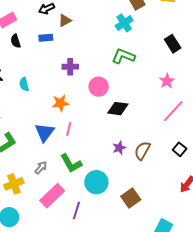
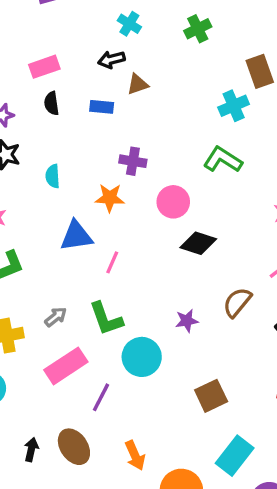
orange star: (60, 103) -> (110, 198), moved
blue triangle: (45, 132) -> (76, 236), moved, turned 35
purple star: (119, 148) -> (187, 321), moved
brown semicircle: (142, 151) -> (237, 302), moved
brown square: (131, 198) -> (211, 396), moved

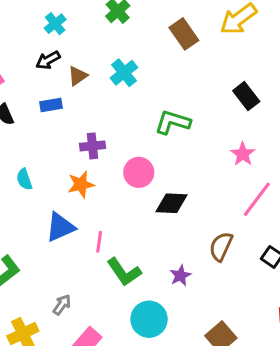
cyan cross: (129, 24) -> (55, 24), turned 35
cyan cross: (234, 106) -> (124, 73), moved
green L-shape: (106, 319) -> (124, 272), moved

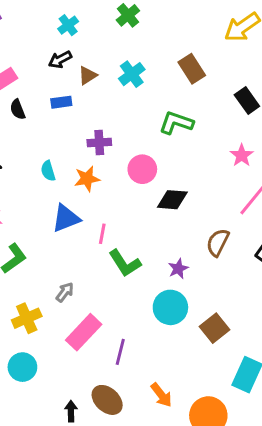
brown rectangle: (184, 34) -> (192, 69), moved
cyan semicircle: (24, 179) -> (48, 171), moved
cyan circle: (149, 319) -> (170, 307), moved

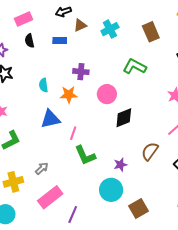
black diamond: (172, 200) -> (124, 118), turned -35

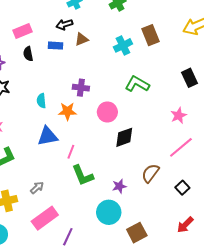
cyan cross: (110, 29) -> (123, 45), moved
brown rectangle: (151, 32) -> (151, 35), moved
blue rectangle: (60, 40) -> (55, 46), moved

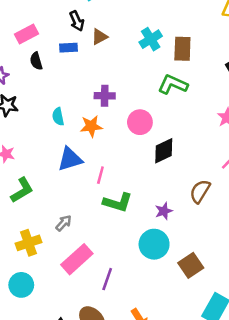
black arrow: (64, 25) -> (77, 21), turned -91
brown rectangle: (151, 35) -> (182, 49), moved, turned 30
green L-shape: (83, 175) -> (118, 202), turned -45

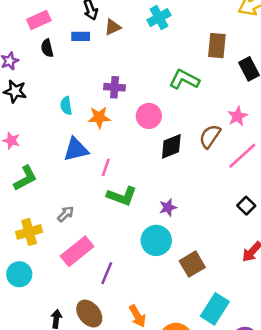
cyan cross: (151, 39) -> (159, 18), moved
brown rectangle: (182, 49) -> (217, 46), moved
brown semicircle: (200, 191) -> (210, 136), moved

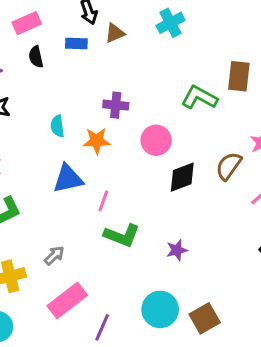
brown rectangle: (217, 46) -> (239, 76), moved
cyan circle: (156, 240) -> (160, 309), moved

